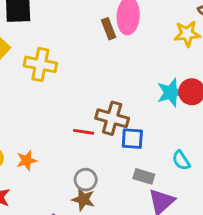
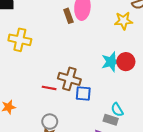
gray rectangle: (144, 176) -> (111, 120), moved

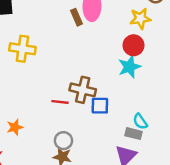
red circle: (126, 62) -> (133, 45), moved

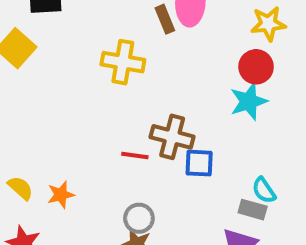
yellow cross: (22, 49) -> (123, 62), moved

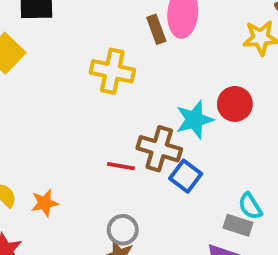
red circle: (256, 67) -> (235, 104), moved
cyan star: (249, 101) -> (194, 120), moved
blue square: (199, 163) -> (186, 176), turned 32

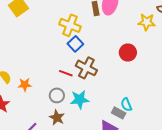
cyan star: (194, 120) -> (80, 99), moved
blue square: (186, 176) -> (75, 44), moved
gray circle: (123, 230) -> (57, 95), moved

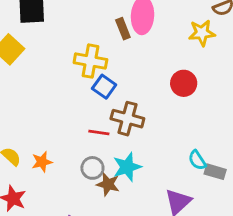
gray rectangle: (119, 113) -> (215, 172), moved
brown star: (57, 118) -> (108, 184), moved

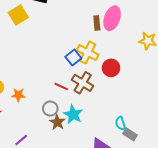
yellow cross: (90, 61) -> (88, 53), moved
red circle: (184, 83) -> (111, 68), moved
cyan star: (127, 167) -> (73, 114), turned 30

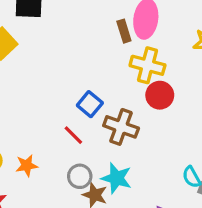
yellow cross: (88, 53) -> (147, 65), moved
blue square: (73, 57) -> (90, 104), moved
red line: (61, 87) -> (73, 135), moved, turned 32

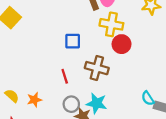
blue square: (90, 104) -> (73, 41), moved, turned -35
red line: (73, 135) -> (65, 76), turned 32

